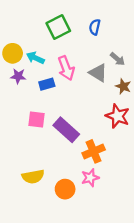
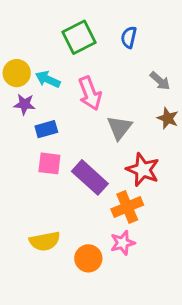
gray triangle: (98, 73) -> (119, 128), moved, turned 36
blue rectangle: (47, 84) -> (46, 129), moved
red star: (118, 116) -> (143, 170), moved

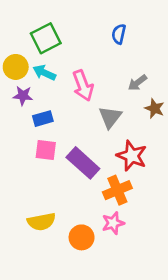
green square: (79, 37) -> (46, 38), moved
gray arrow: (160, 81) -> (137, 83), moved, turned 102

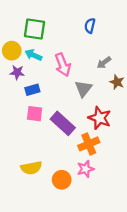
green square: (46, 38) -> (35, 29), turned 35

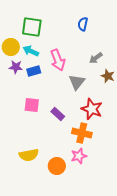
blue rectangle: (32, 90) -> (34, 71), moved
purple rectangle: (63, 123) -> (58, 114), size x0.6
orange cross: (89, 144) -> (82, 133), turned 36

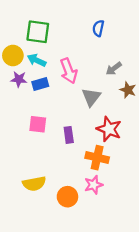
purple rectangle: (58, 114) -> (69, 135), turned 40

